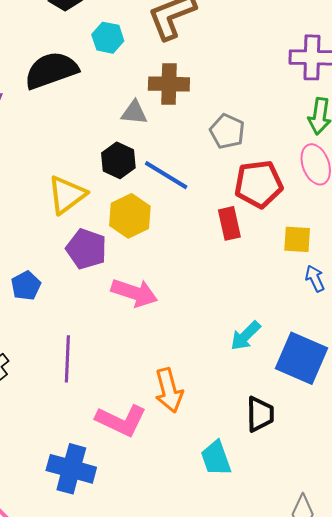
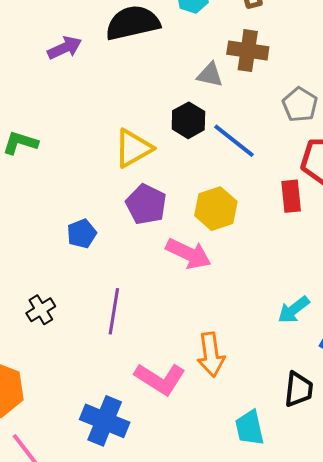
yellow hexagon: (130, 216) -> (216, 209), moved

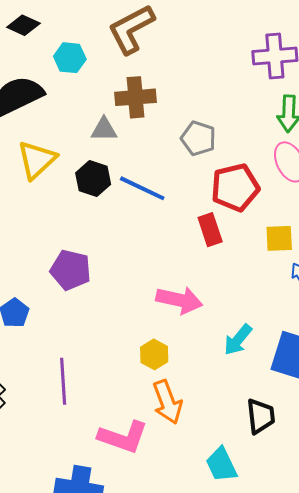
yellow triangle: (133, 148) -> (37, 160), moved
yellow hexagon: (216, 209) -> (154, 354), moved, size x0.7
pink arrow: (188, 254) -> (179, 300), moved

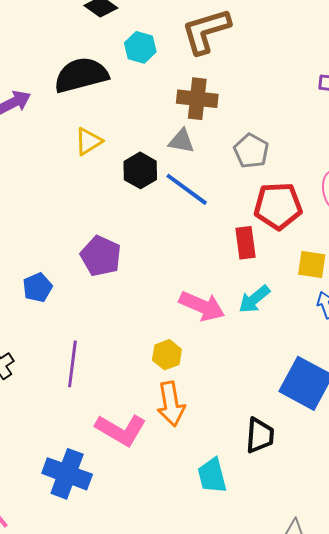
gray triangle: (104, 129) -> (182, 141), moved
yellow triangle: (37, 160) -> (88, 141), size x0.7
cyan arrow: (238, 340) -> (254, 299), moved

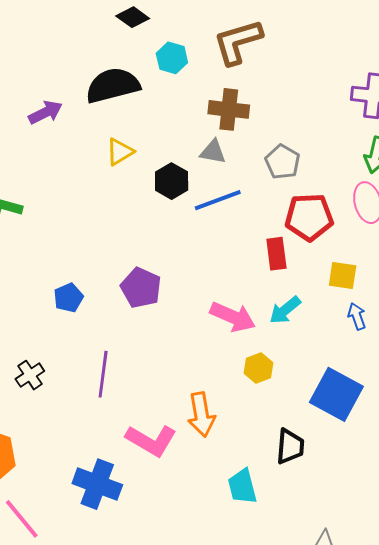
blue line: (187, 189) -> (218, 200), turned -57
purple pentagon: (101, 256) -> (141, 288), moved
yellow hexagon: (167, 355) -> (258, 368), moved

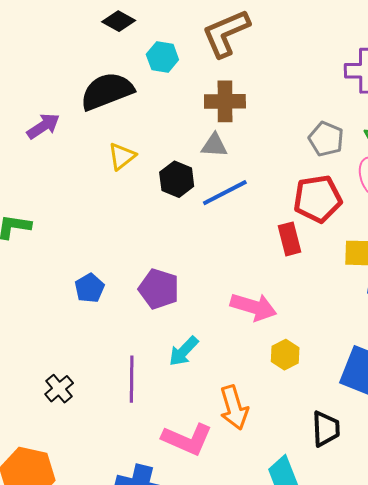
gray pentagon: (283, 162) -> (326, 139), moved
blue pentagon: (68, 298) -> (90, 288), moved
cyan arrow: (285, 310) -> (184, 351), moved

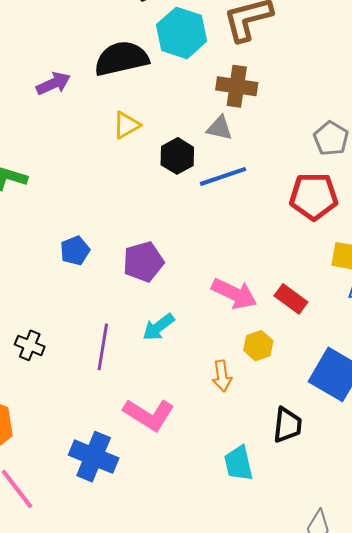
cyan hexagon: (162, 57) -> (182, 33), size x1.6
red rectangle: (289, 239) -> (291, 299), moved, turned -48
purple pentagon: (159, 289) -> (143, 262), turned 30
black cross: (59, 389) -> (30, 345), turned -36
orange arrow: (234, 408) -> (222, 376), moved, size x0.7

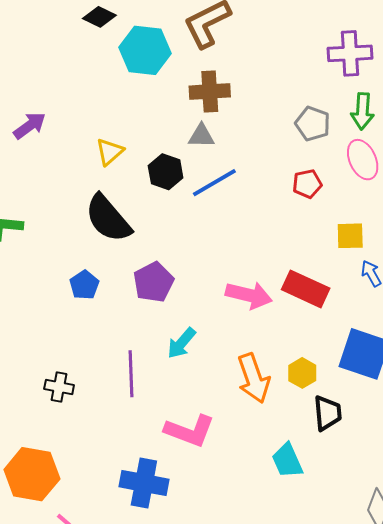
black semicircle: (121, 59) -> (108, 218), moved, turned -106
red pentagon: (314, 196) -> (307, 184), size x0.6
red rectangle: (291, 299) -> (306, 289), size x1.4
yellow hexagon: (258, 346) -> (302, 373), moved
orange arrow: (222, 376) -> (254, 378), size x1.6

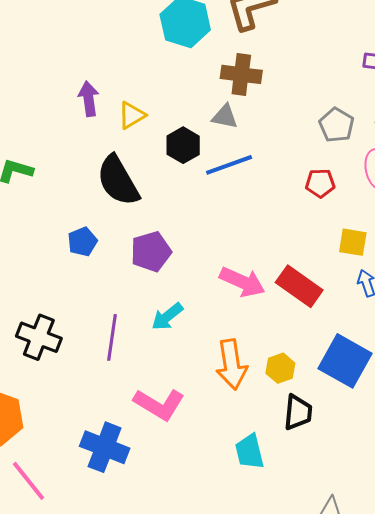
purple arrow: (30, 126) -> (89, 99), moved, turned -72
black cross: (59, 387) -> (39, 337), size x1.5

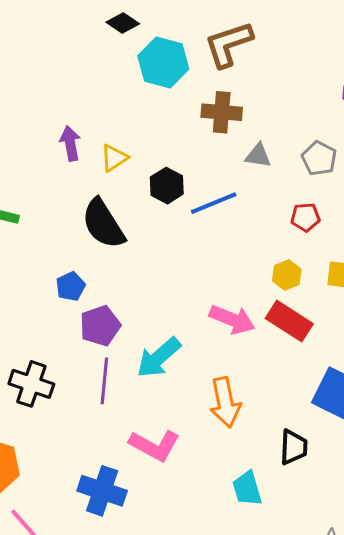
gray triangle: (225, 117) -> (258, 156), moved
purple pentagon: (151, 252) -> (100, 326), moved
cyan arrow: (167, 317) -> (159, 357), size x1.4
yellow hexagon: (280, 368) -> (287, 275), moved

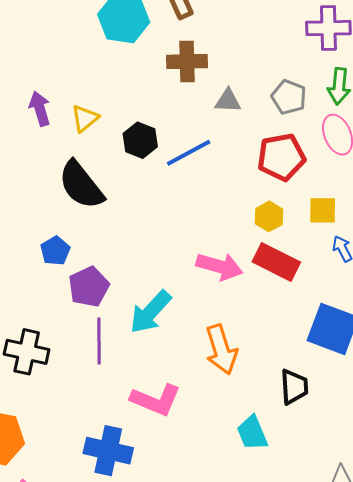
red pentagon: (305, 217) -> (281, 157), size x1.6

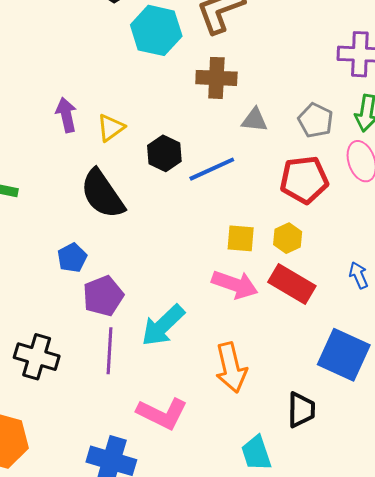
yellow square: (323, 210) -> (241, 238), moved

